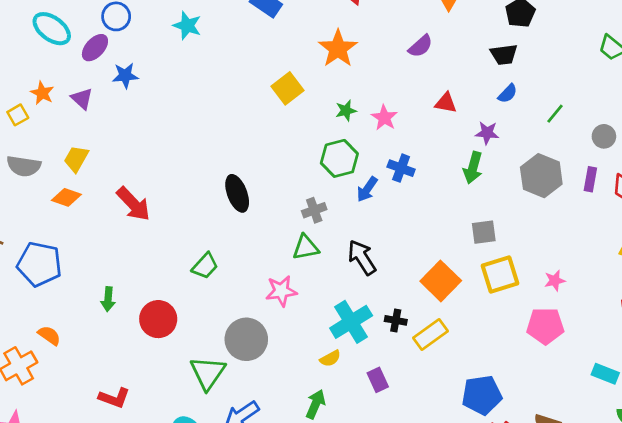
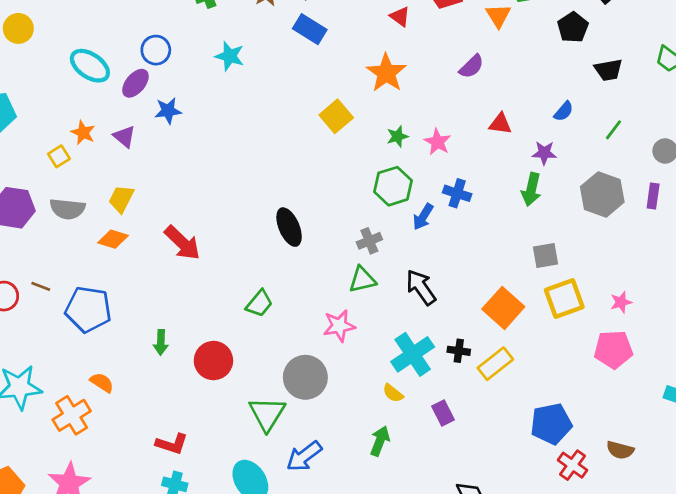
black trapezoid: (504, 54) -> (608, 70), moved
yellow semicircle: (330, 358) -> (393, 393), turned 70

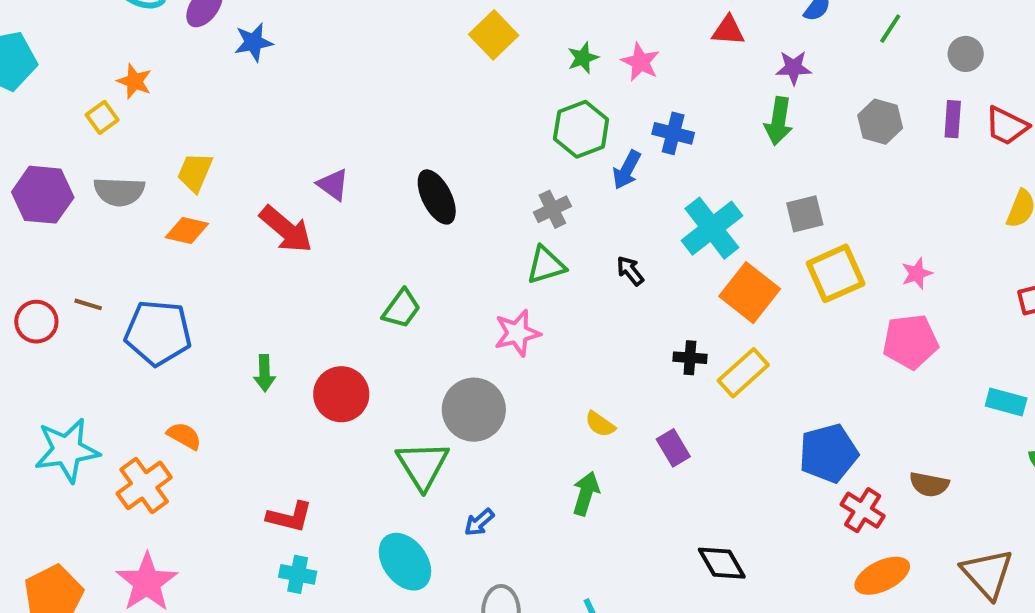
purple triangle: (124, 137) -> (333, 185), moved
gray hexagon: (602, 194) -> (880, 122), size x0.7
black arrow: (421, 287) -> (630, 271), size x0.6
cyan cross: (413, 354) -> (712, 228), moved
blue arrow: (304, 456) -> (479, 522), size x0.6

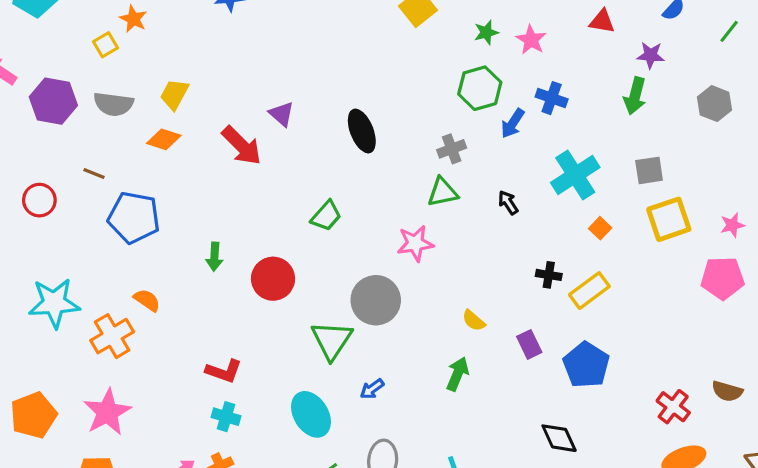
orange square: (750, 293) -> (600, 228), size x0.5
brown line: (88, 304) -> (94, 174), moved
blue pentagon: (828, 453) -> (586, 365), moved, turned -30

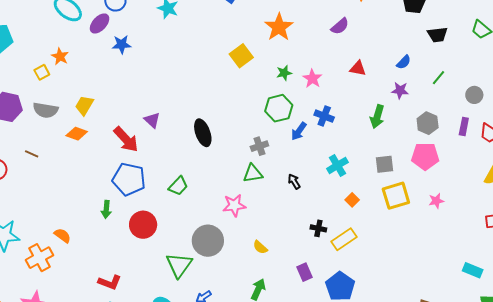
purple star: (651, 55) -> (400, 90), moved
cyan cross: (575, 175) -> (337, 165), size x0.7
blue pentagon: (134, 218) -> (129, 179), moved
pink pentagon: (723, 278) -> (425, 156), moved
yellow semicircle: (474, 321) -> (260, 247), moved

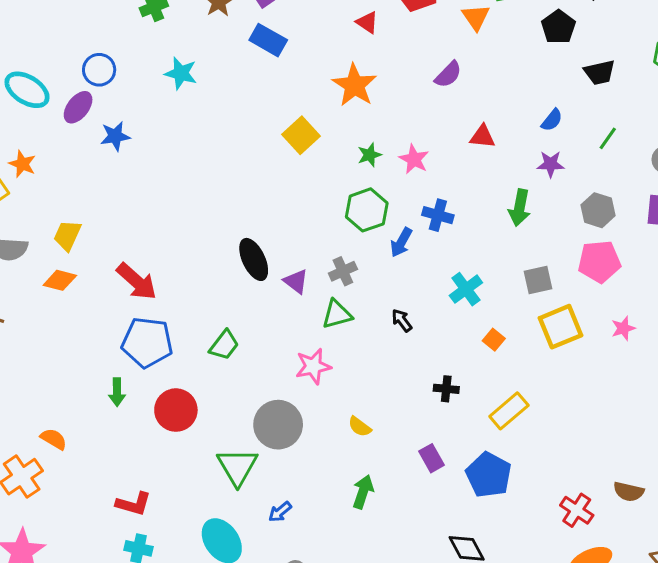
purple triangle: (152, 120) -> (296, 281), moved
yellow rectangle: (344, 239) -> (509, 411), moved

